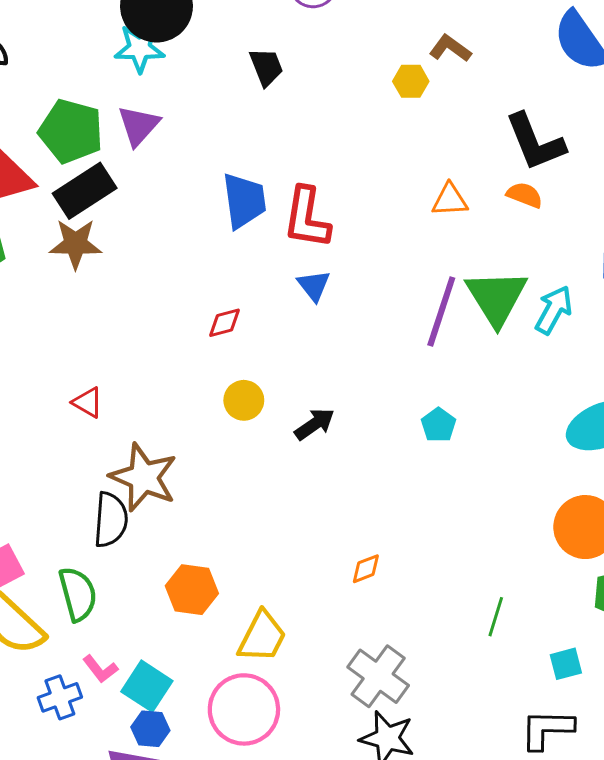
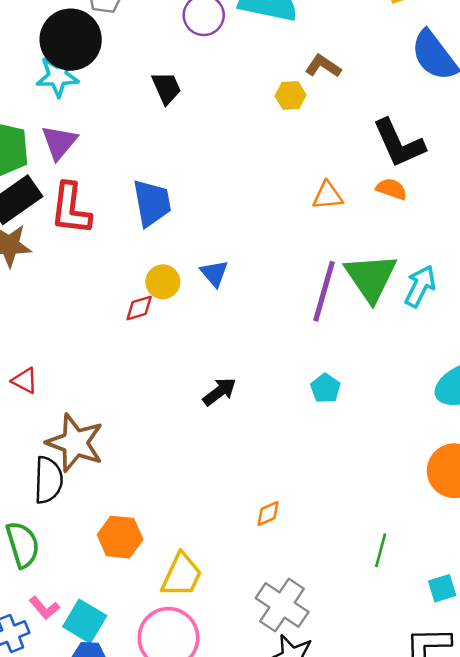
red L-shape: (307, 218) -> (71, 209), moved
yellow circle: (244, 400) -> (163, 282), moved

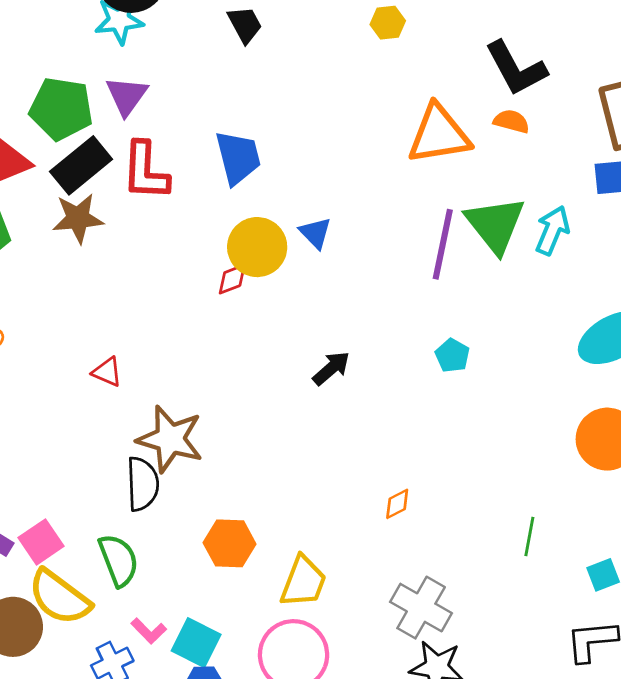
orange triangle: (328, 196) -> (439, 134), size x1.8
yellow circle: (163, 282) -> (257, 247), size x1.5

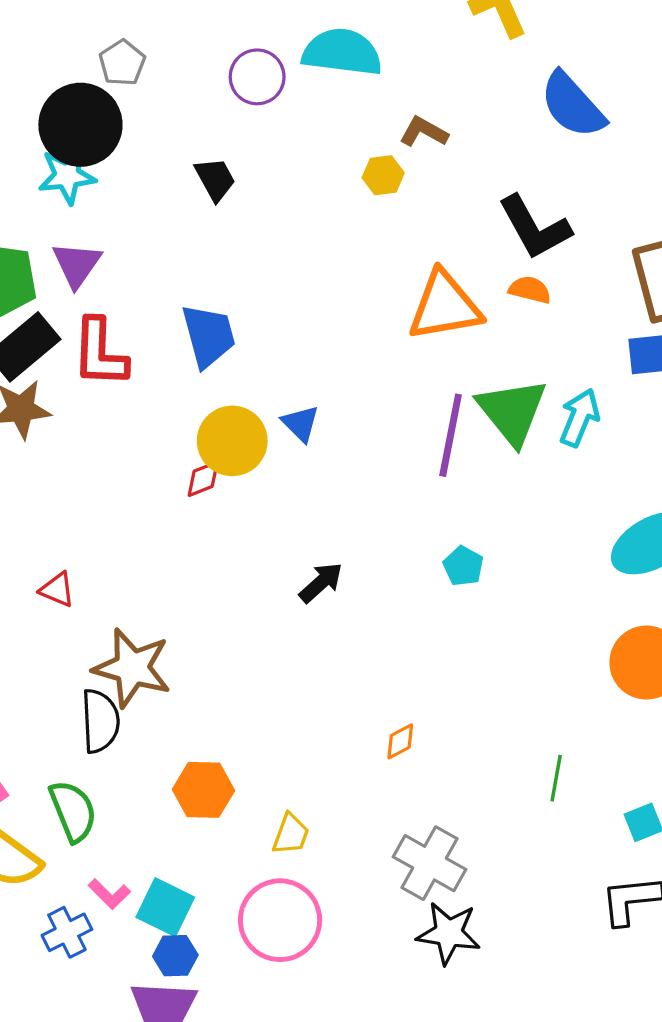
yellow trapezoid: (303, 582) -> (291, 834), size x0.7

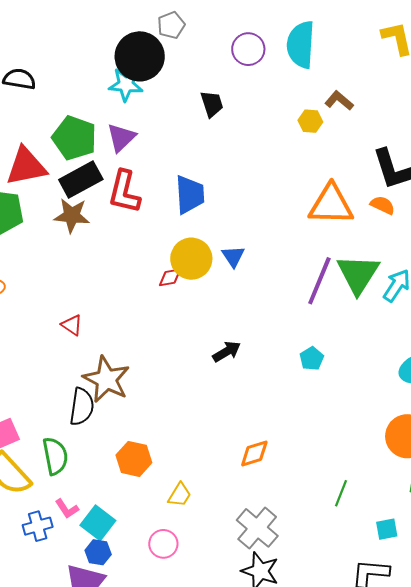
cyan semicircle: (342, 52) -> (301, 45), turned -105
orange diamond: (400, 741) -> (254, 454), size x1.4
pink circle: (280, 920) -> (163, 544), size x0.6

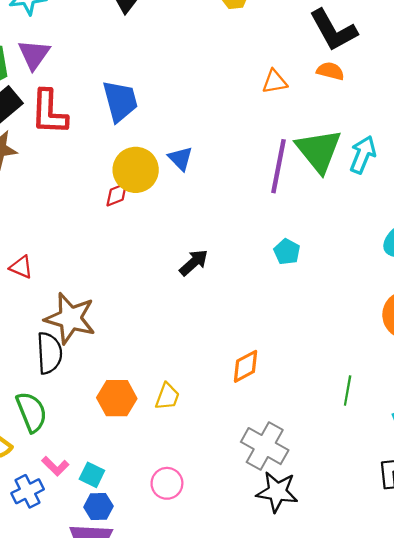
orange triangle: (331, 205) -> (275, 82), size x0.5
yellow trapezoid: (180, 495) -> (167, 396), moved
cyan square: (98, 523) -> (92, 475), size x0.7

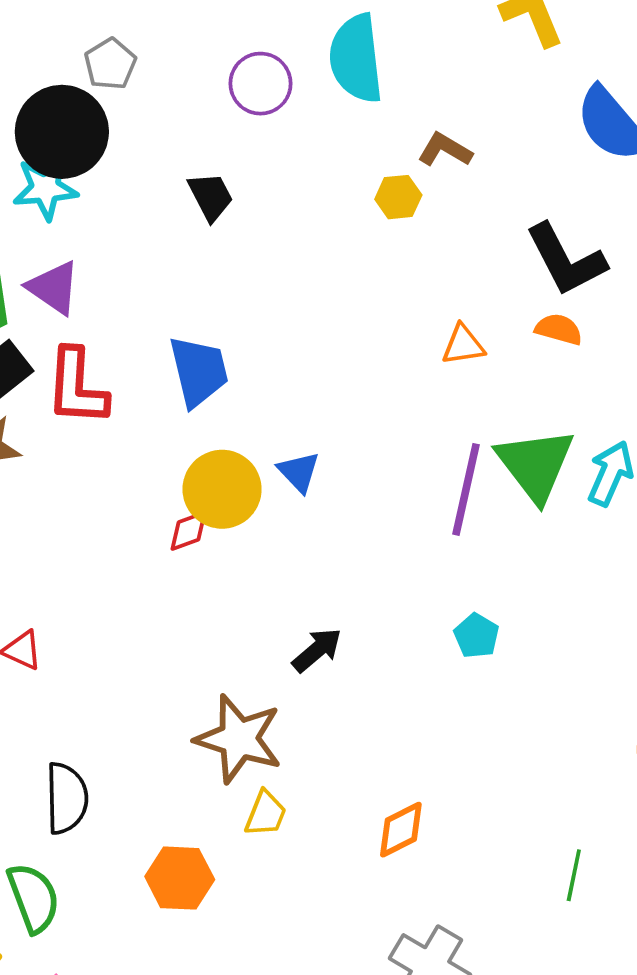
purple triangle: (34, 54) -> (54, 288), turned -32
brown star: (70, 318) -> (239, 739), moved
yellow trapezoid: (167, 396) -> (266, 814), moved

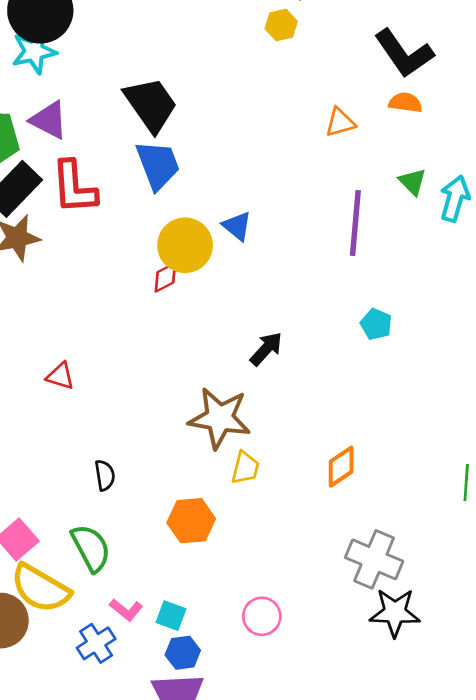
black trapezoid: (211, 197) -> (151, 105), moved, size x1.6
green triangle: (535, 465) -> (412, 182), moved, size x0.5
black semicircle: (67, 798) -> (105, 475), size x0.6

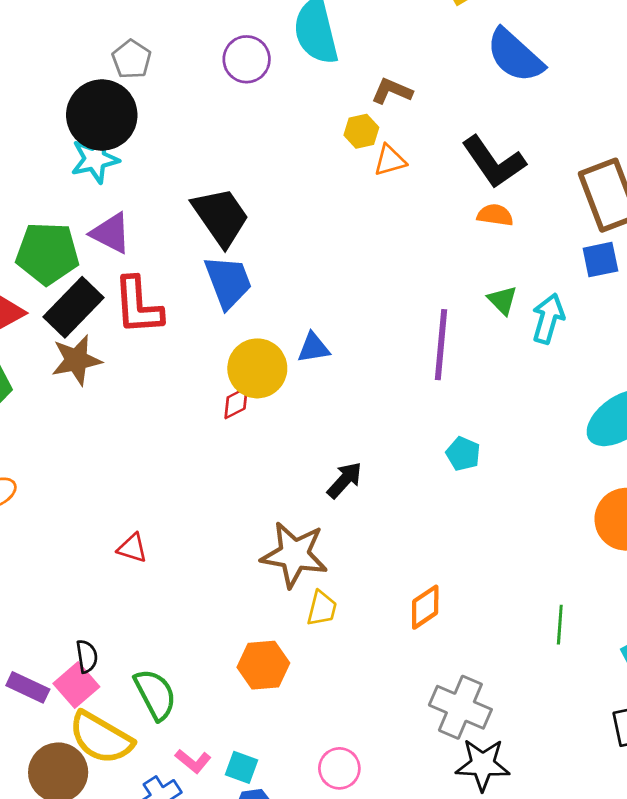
orange triangle: (340, 122) -> (390, 160), moved
blue triangle: (237, 226) -> (313, 348), turned -48
red triangle: (60, 376) -> (132, 548), moved
black semicircle: (105, 475) -> (87, 656), moved

